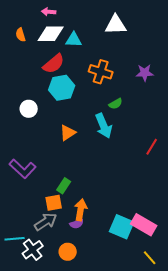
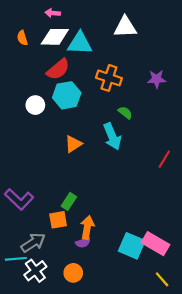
cyan triangle: (74, 40) -> (80, 43), size x1.4
green semicircle: (116, 104) -> (125, 113), turned -112
white circle: (29, 109) -> (35, 105), moved
purple L-shape: (23, 169) -> (19, 199), moved
gray arrow: (46, 222) -> (33, 243), moved

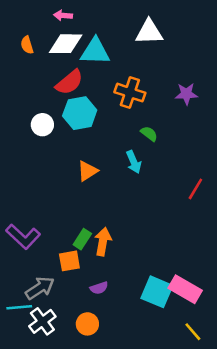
cyan arrow: (112, 136) -> (134, 162), size x0.7
orange arrow: (87, 227) -> (103, 242), moved

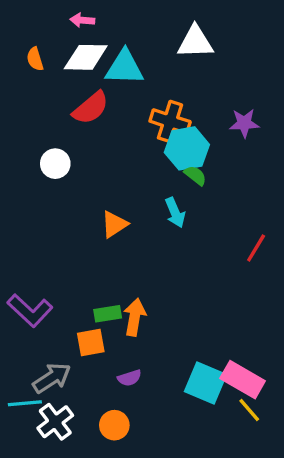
cyan hexagon: (80, 113) -> (187, 148), moved
green rectangle: (82, 239) -> (108, 314), turned 48
yellow line: (193, 332) -> (249, 410), moved

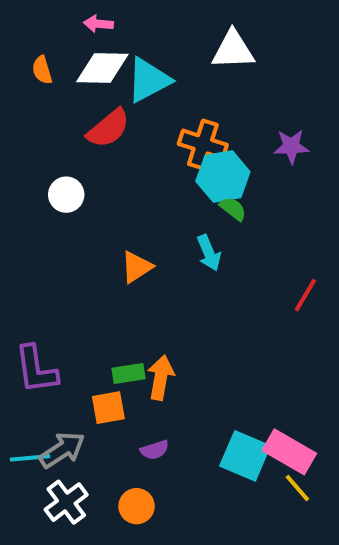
cyan triangle: (124, 67) -> (149, 80), turned -30
purple L-shape: (30, 310) -> (36, 369), turned 39
cyan line: (25, 403) -> (30, 458), moved

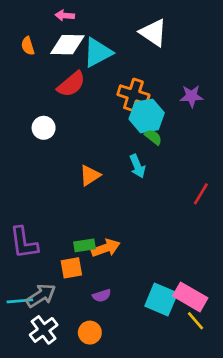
white triangle: (233, 50) -> (153, 33), turned 36
orange arrow: (161, 378) -> (106, 248), turned 60

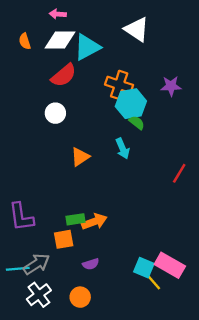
white circle: (44, 128) -> (55, 113), moved
cyan square: (161, 300) -> (144, 268), size x0.7
yellow line: (196, 321) -> (153, 282), moved

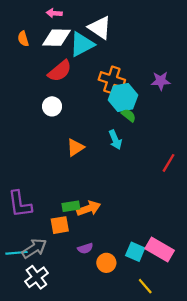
white triangle: (137, 29) -> (100, 28), moved
yellow line: (153, 282) -> (145, 286), moved
orange circle: (80, 297) -> (106, 263), moved

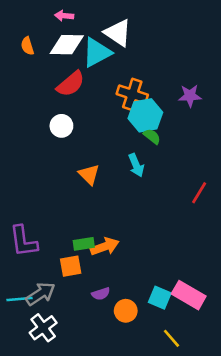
orange triangle: (75, 147) -> (89, 174), turned -42

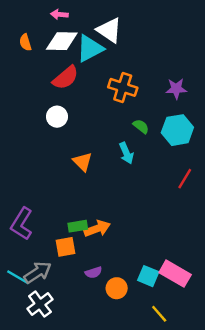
cyan hexagon: (145, 115) -> (177, 130), moved
purple L-shape: (23, 241) -> (22, 224), turned 40
cyan line: (20, 299) -> (18, 277), turned 35

